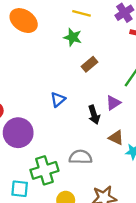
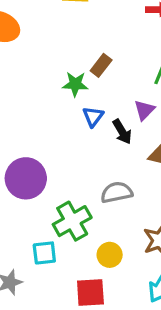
green star: (73, 37) -> (75, 84), moved
blue triangle: (58, 100) -> (93, 117), moved

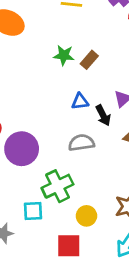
green star: (75, 84) -> (64, 55), moved
blue triangle: (93, 117) -> (80, 101), turned 42
gray semicircle: (117, 192) -> (81, 143), moved

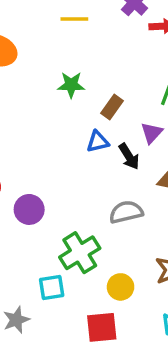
brown rectangle: (89, 60) -> (112, 107), moved
gray semicircle: (81, 143) -> (126, 212), moved
purple circle: (22, 149) -> (29, 209), size x0.7

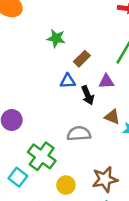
purple triangle: (152, 133) -> (106, 81), turned 35
green cross: (80, 253) -> (42, 156), turned -32
cyan square: (52, 287) -> (18, 177), turned 36

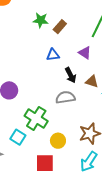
brown rectangle: (82, 59) -> (60, 27), moved
purple triangle: (106, 81) -> (85, 53), turned 40
black arrow: (88, 95) -> (71, 75), moved

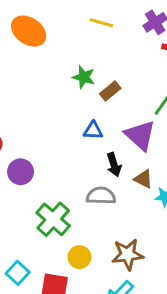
purple triangle: (85, 53) -> (140, 135), size x1.6
cyan square: (18, 137) -> (18, 273), moved

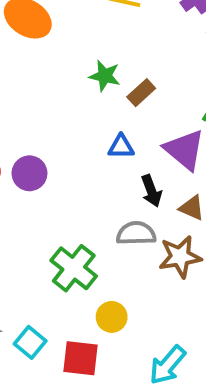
purple circle: (21, 172) -> (29, 173), moved
brown star: (128, 254) -> (180, 257), moved

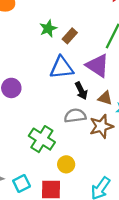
green star: (105, 76) -> (48, 28), turned -30
blue triangle: (121, 147) -> (62, 68), size x1.6
cyan square: (30, 342) -> (22, 183), turned 30

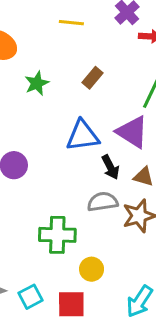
green star: (48, 28) -> (37, 83), moved
brown rectangle: (70, 36) -> (93, 78), moved
green cross: (42, 139) -> (57, 235), turned -30

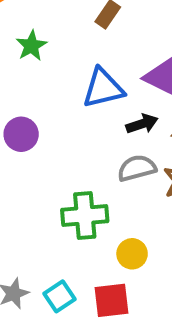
green star: (37, 83) -> (31, 46), moved
black arrow: (110, 167) -> (142, 124), turned -75

